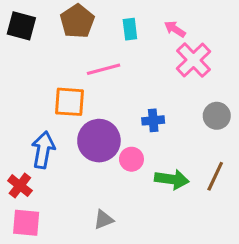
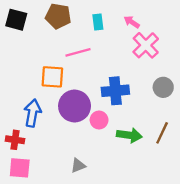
brown pentagon: (77, 21) -> (58, 16), turned -30
blue cross: (153, 120) -> (115, 91), size x1.6
red cross: (20, 186) -> (15, 140), turned -30

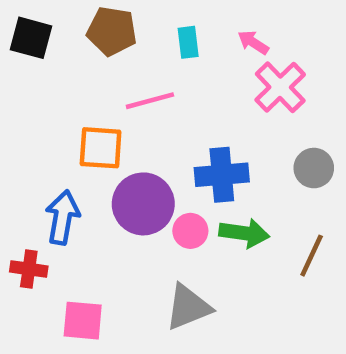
green arrow: (129, 135) -> (244, 233), moved
gray triangle: (78, 166) -> (188, 307), moved, size x1.6
pink square: (20, 168) -> (83, 321), moved

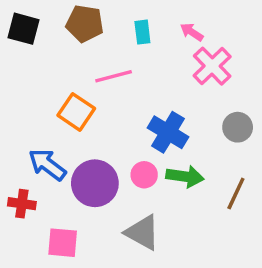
orange square: (101, 148) -> (76, 112), turned 30
blue cross: (222, 175) -> (168, 132), turned 36
purple circle: (143, 204) -> (95, 183), moved
blue arrow: (62, 217) -> (47, 165), turned -63
gray triangle: (188, 307) -> (142, 233), turned 51

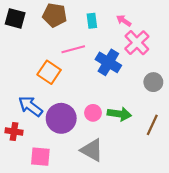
blue cross: (168, 132) -> (108, 62), moved

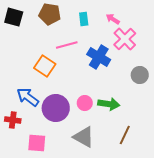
brown line: (152, 125) -> (125, 135), moved

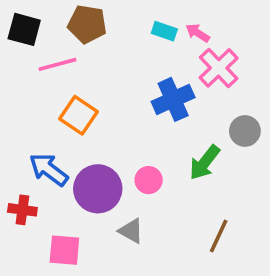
cyan rectangle: (84, 19) -> (164, 31), moved, turned -64
pink line: (67, 45) -> (57, 64), moved
blue cross: (99, 57) -> (173, 99), turned 35
green arrow: (109, 104) -> (205, 163), moved, turned 120
gray triangle: (84, 137) -> (131, 231), moved, size x0.7

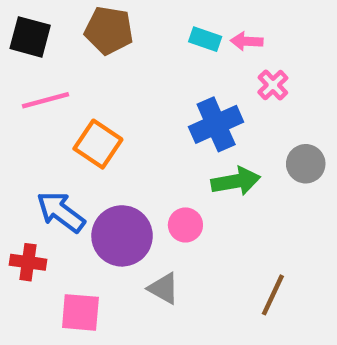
pink arrow: (198, 33) -> (247, 41), turned -30
pink line: (57, 64) -> (45, 100), moved
pink cross: (219, 68) -> (273, 85), size x0.6
green arrow: (205, 163) -> (236, 181), moved, turned -138

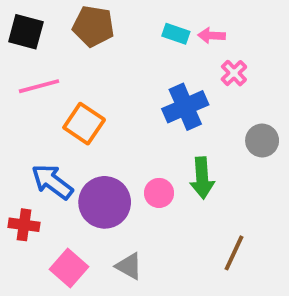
green arrow: (236, 181) -> (202, 178), moved, turned 96
gray triangle: (164, 288) -> (129, 266), moved
pink square: (80, 312) -> (69, 268), turned 36

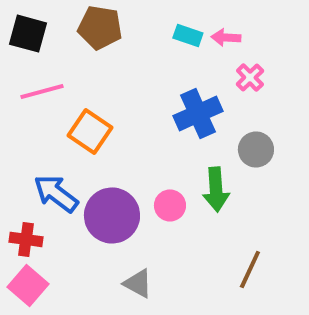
gray circle: (262, 141) -> (256, 150), moved
pink square: (69, 268) -> (28, 285), moved

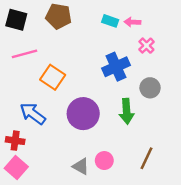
pink circle: (170, 205) -> (104, 161), moved
purple circle: (112, 215) -> (83, 114), moved

